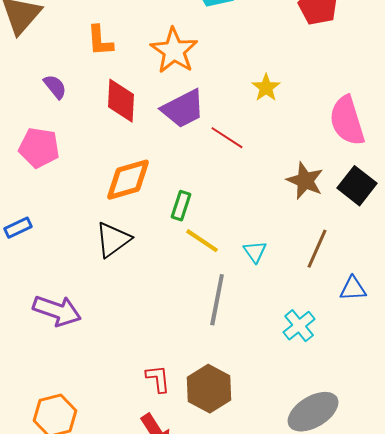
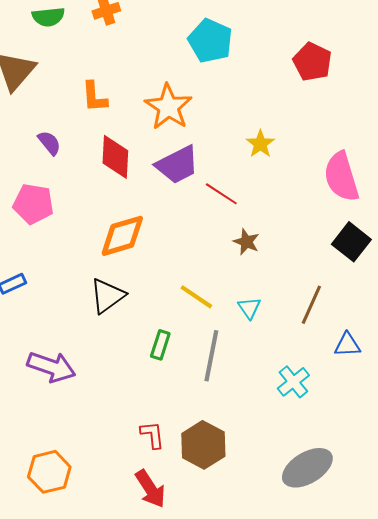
brown star: (305, 181) -> (246, 242), moved, size x0.7
green rectangle: (181, 206) -> (160, 345), moved

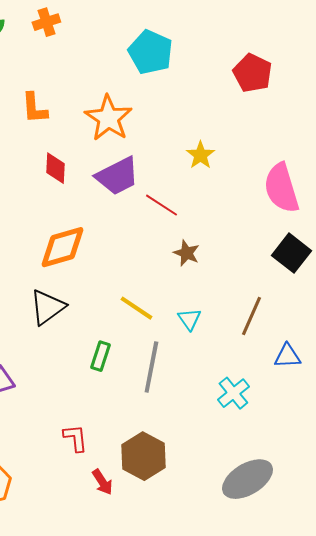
red diamond: (115, 157) -> (55, 168), size x0.7
red L-shape: (152, 435) -> (75, 438), moved
red arrow: (150, 489) -> (102, 482), moved, size x0.7

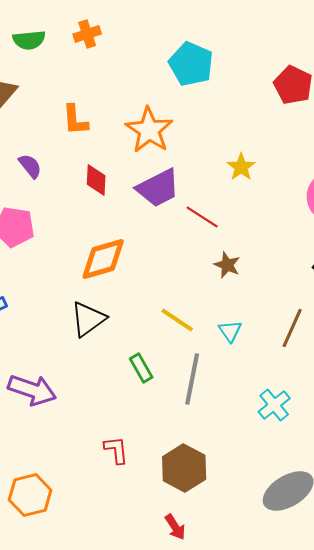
green rectangle: (100, 356) -> (141, 368), turned -48
red arrow: (102, 482) -> (175, 527), moved

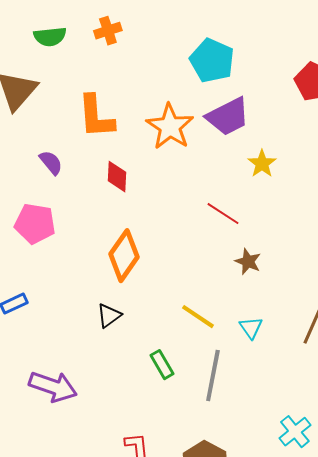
orange L-shape: (75, 120) -> (96, 117), size x1.4
purple trapezoid: (158, 188) -> (228, 117), moved
orange diamond: (103, 259) -> (124, 256), turned -39
black triangle: (88, 319) -> (109, 316), size x0.7
cyan cross: (274, 405) -> (295, 432), moved

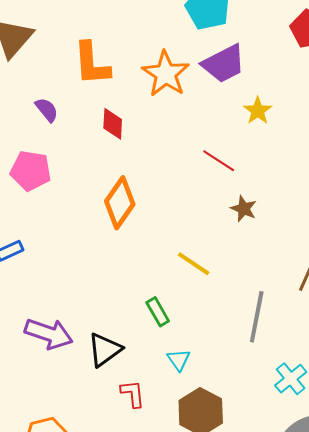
black triangle: (109, 316) -> (105, 350), moved, size x1.4
cyan triangle: (251, 328) -> (179, 360), moved
gray line: (213, 376) -> (257, 317), moved

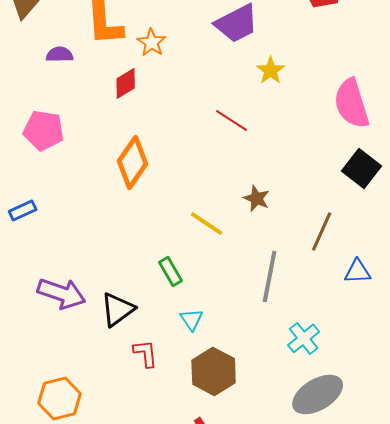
orange star: (166, 74) -> (152, 42), moved, size x0.6
purple semicircle: (47, 110) -> (60, 54), moved, turned -52
red diamond: (113, 124) -> (126, 83), turned 56
brown star: (244, 209) -> (257, 198), moved

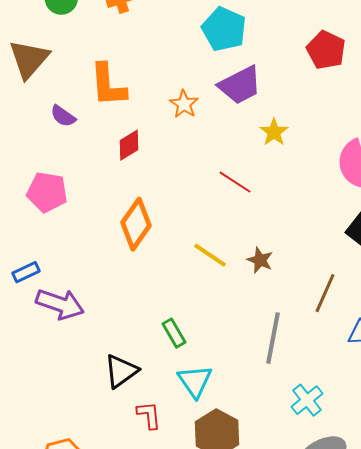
orange star: (152, 42) -> (184, 104), moved
purple semicircle: (60, 54) -> (63, 116), turned -144
yellow line: (207, 223) -> (210, 255), moved
purple arrow: (62, 293) -> (60, 304), moved
cyan triangle: (192, 319) -> (195, 381), size x1.5

